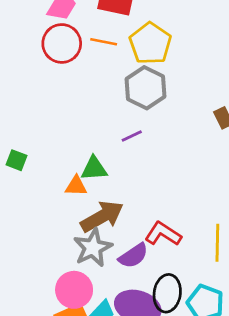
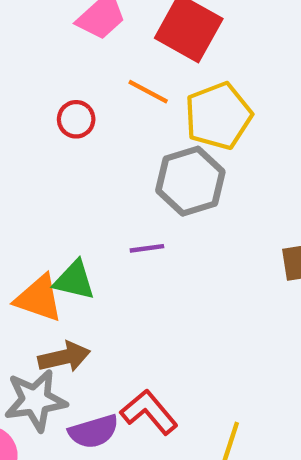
red circle: (62, 43) -> (76, 119), moved, size x0.6
orange triangle: (76, 186) -> (39, 298), size x1.4
brown arrow: (102, 216) -> (64, 357), size x0.7

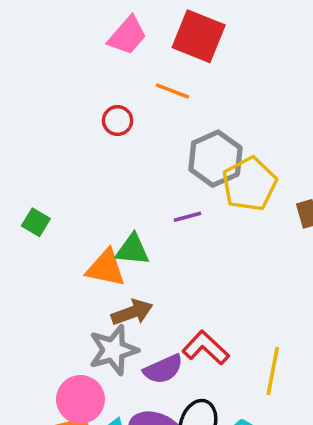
yellow pentagon: (218, 116) -> (249, 184), moved

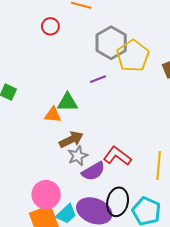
orange triangle: (106, 268) -> (53, 115), size x0.7
gray star: (113, 350) -> (78, 156), moved, size x0.7

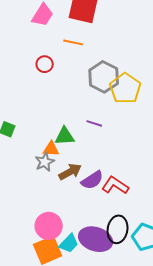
purple line: (98, 79) -> (94, 123), moved, turned 42
gray star: (78, 156) -> (45, 162), moved
purple semicircle: (93, 171) -> (92, 180), moved

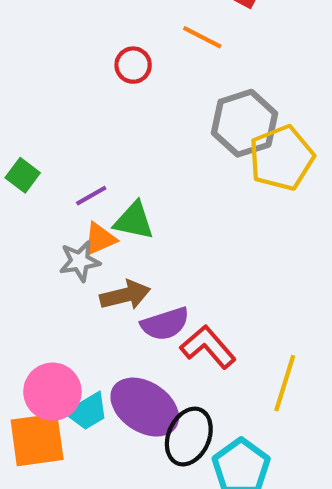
purple line: (94, 123) -> (91, 196), moved, turned -63
orange triangle: (51, 149) -> (100, 239), turned -42
purple ellipse: (96, 239) -> (145, 407), moved
cyan trapezoid: (69, 244) -> (87, 411), moved

